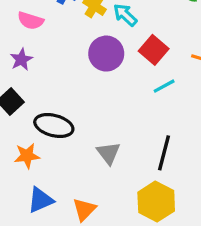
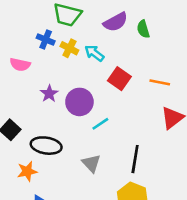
purple circle: (106, 54) -> (79, 102), moved
purple star: (21, 59) -> (49, 94), moved
cyan line: (164, 86) -> (100, 124), moved

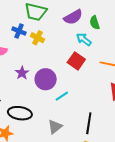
cyan arrow: (94, 53) -> (84, 39), moved
gray triangle: (91, 163) -> (55, 127), turned 35

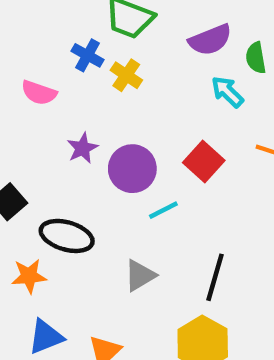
red square: (76, 61) -> (204, 161), moved

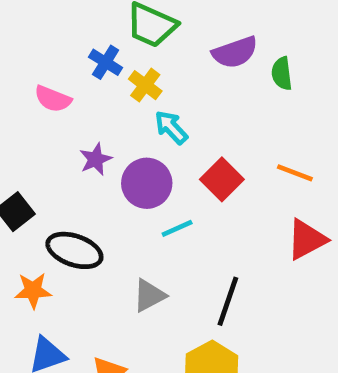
cyan arrow: (227, 92) -> (171, 127), moved

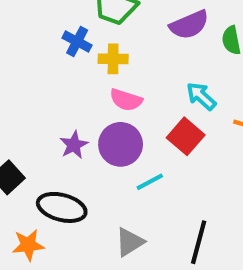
yellow cross: (145, 85) -> (113, 59), turned -32
pink semicircle: (53, 99) -> (126, 100), moved
cyan arrow: (171, 127) -> (201, 96), moved
purple star: (96, 159) -> (74, 145), moved

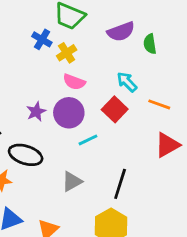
yellow cross: (113, 59) -> (67, 53), turned -36

